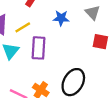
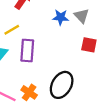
blue star: (61, 18) -> (61, 17), moved

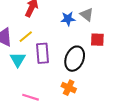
black ellipse: (62, 85) -> (75, 59), moved
orange cross: (29, 92) -> (69, 88), moved

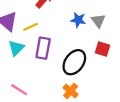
orange cross: (69, 88) -> (71, 91), moved

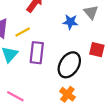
gray triangle: (98, 21) -> (91, 12), moved

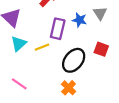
yellow line: (23, 32) -> (42, 47), moved
purple rectangle: (37, 53) -> (58, 29), moved

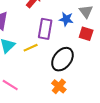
red square: (101, 49) -> (86, 34), moved

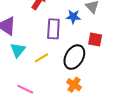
red square: (86, 34) -> (95, 39), moved
yellow line: (31, 48) -> (41, 58), moved

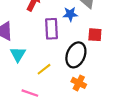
yellow line: (41, 58) -> (44, 69), moved

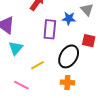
orange cross: (79, 83) -> (67, 82), turned -32

